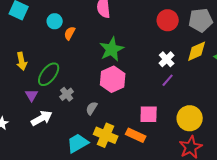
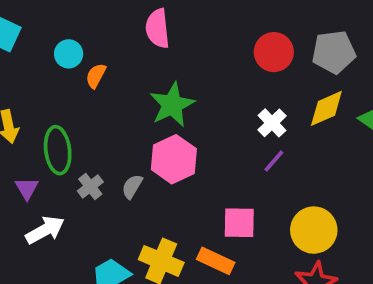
green ellipse: (49, 74) -> (58, 150), turned -45
gray semicircle: (92, 108) -> (132, 186), moved

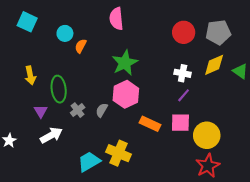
white cross: (272, 123) -> (183, 73), turned -35
pink square: (239, 223) -> (180, 123), moved
orange rectangle: (216, 261) -> (150, 124), moved

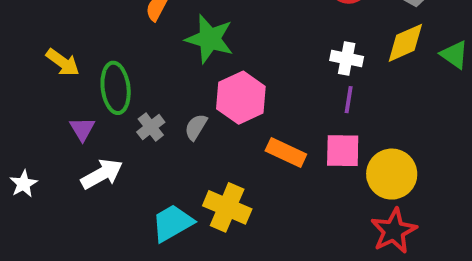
green star: (125, 63) -> (210, 39), moved, turned -30
yellow arrow: (30, 75) -> (63, 62), turned -42
purple line: (184, 95) -> (349, 100), turned -32

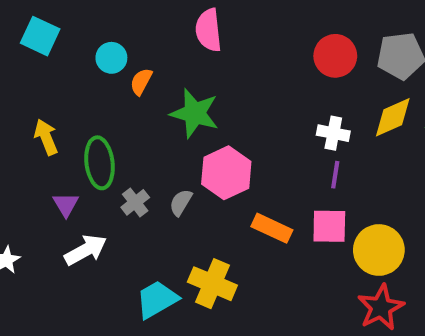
yellow arrow: (63, 62) -> (46, 137), turned -148

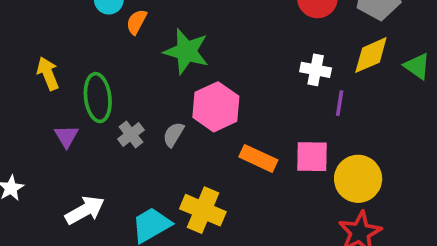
purple line: (335, 175) -> (340, 103), moved
white arrow: (86, 250) -> (85, 210), moved

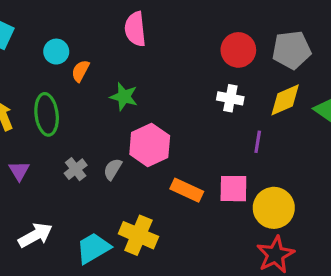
green star: (186, 51) -> (124, 97), size x0.7
white cross: (316, 70) -> (230, 98), moved
green ellipse: (98, 98) -> (47, 114), moved

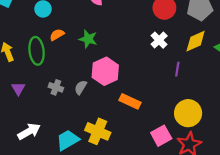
orange semicircle: (80, 71) -> (57, 35), moved, turned 32
white cross: (230, 98) -> (159, 40), turned 35
gray cross: (76, 169) -> (56, 87), turned -32
pink square: (233, 189) -> (161, 136), moved, turned -30

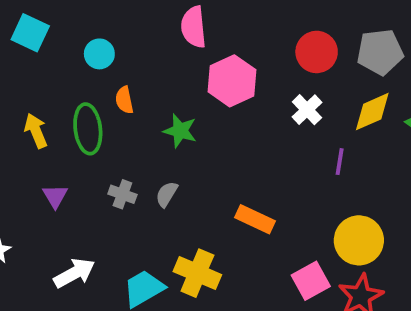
orange semicircle: (57, 35) -> (124, 100), turned -72
green star: (88, 39) -> (180, 131), moved
pink hexagon: (105, 71) -> (232, 81), moved

